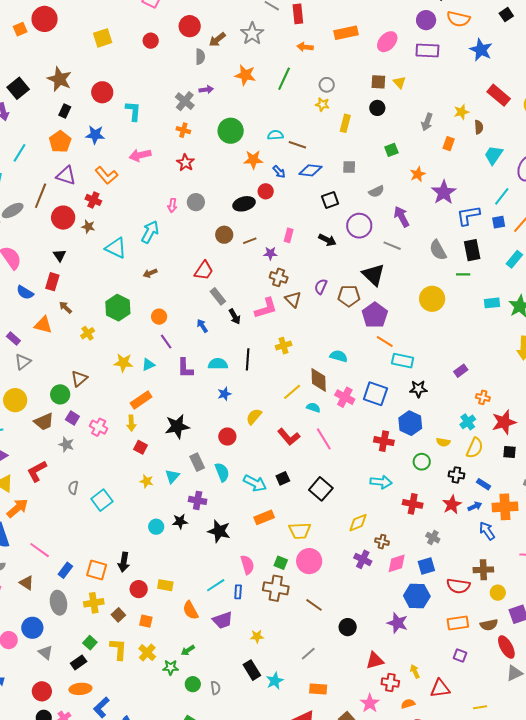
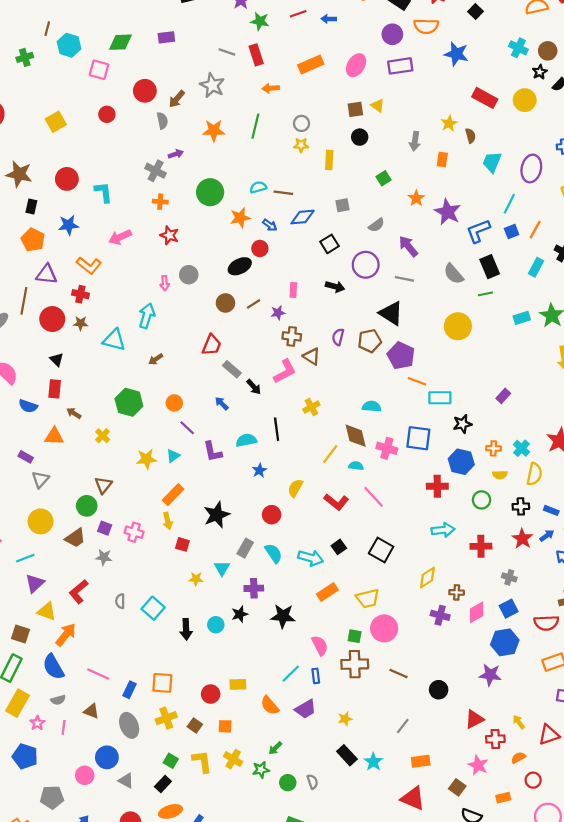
orange cross: (483, 397) -> (494, 448), moved
gray rectangle: (197, 462) -> (245, 548), turned 66
black arrow: (124, 562) -> (186, 629), moved

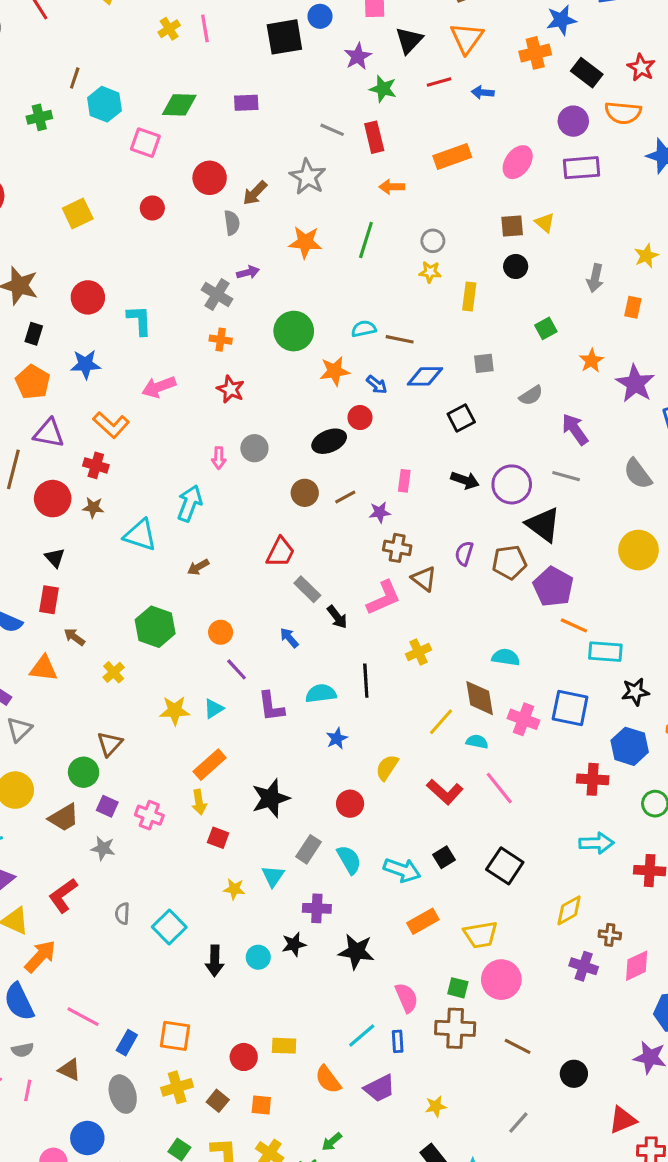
purple circle: (366, 265) -> (512, 484), moved

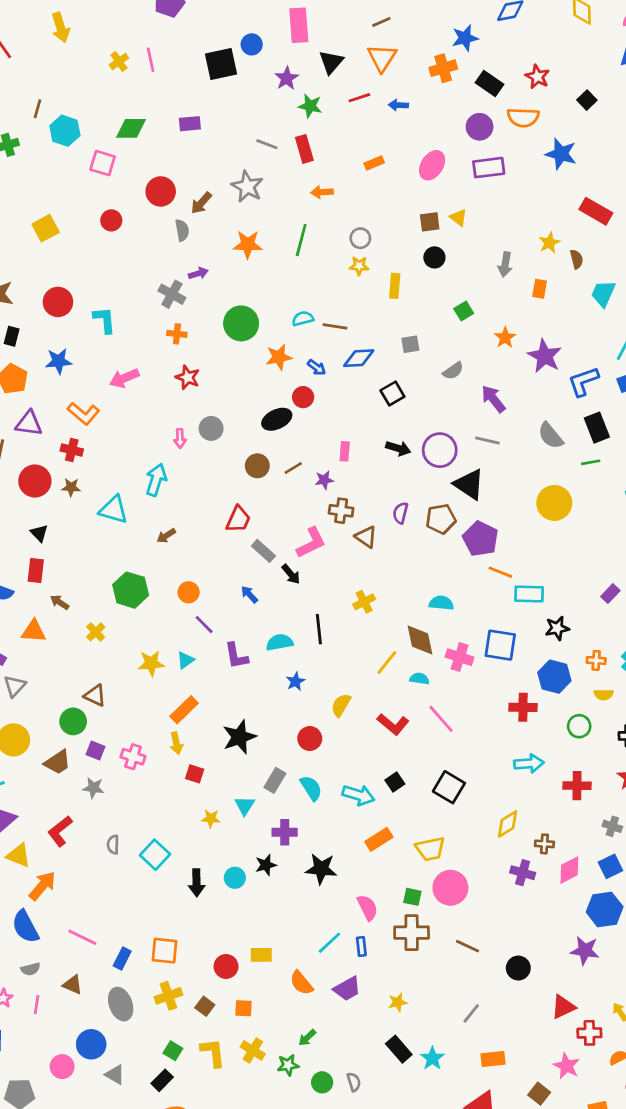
orange rectangle: (452, 157) -> (374, 163), size x0.6
pink L-shape: (384, 598) -> (311, 543), moved
brown triangle: (110, 744) -> (95, 695), turned -45

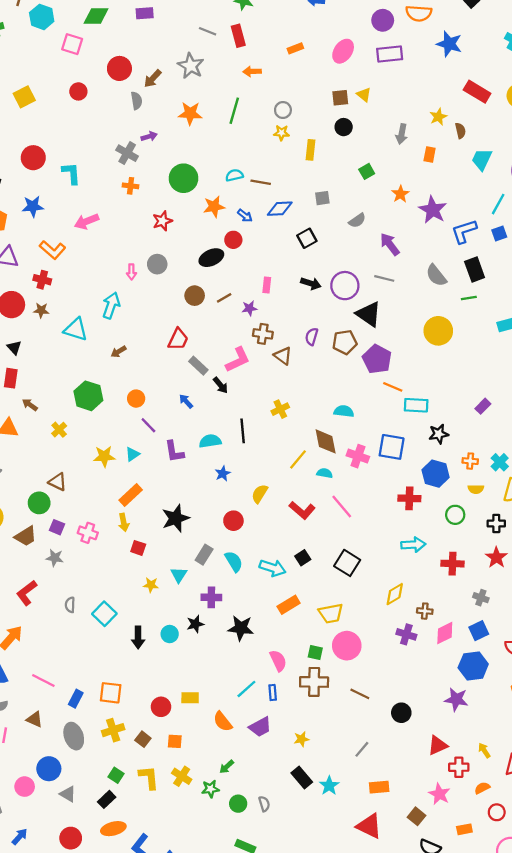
red star: (188, 377) -> (162, 221), moved, turned 30

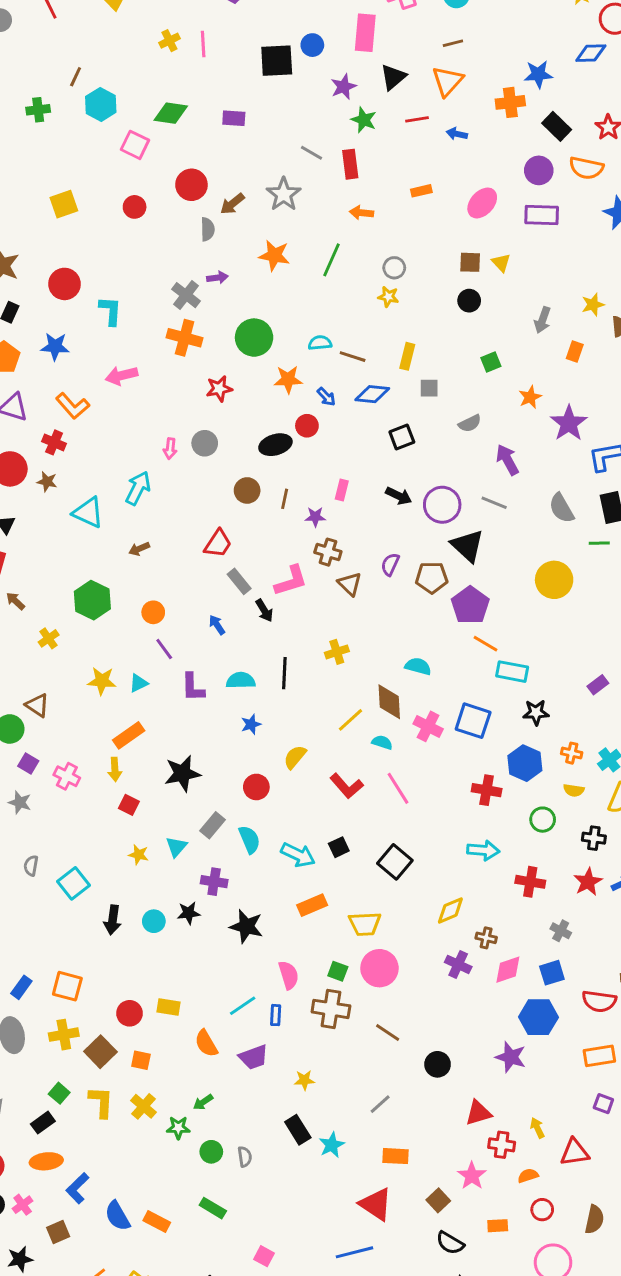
yellow rectangle: (310, 150) -> (407, 356), moved
orange cross: (131, 186) -> (185, 338), size x1.6
brown line: (224, 298) -> (285, 499), turned -56
brown square: (143, 739) -> (100, 1052), size x1.5

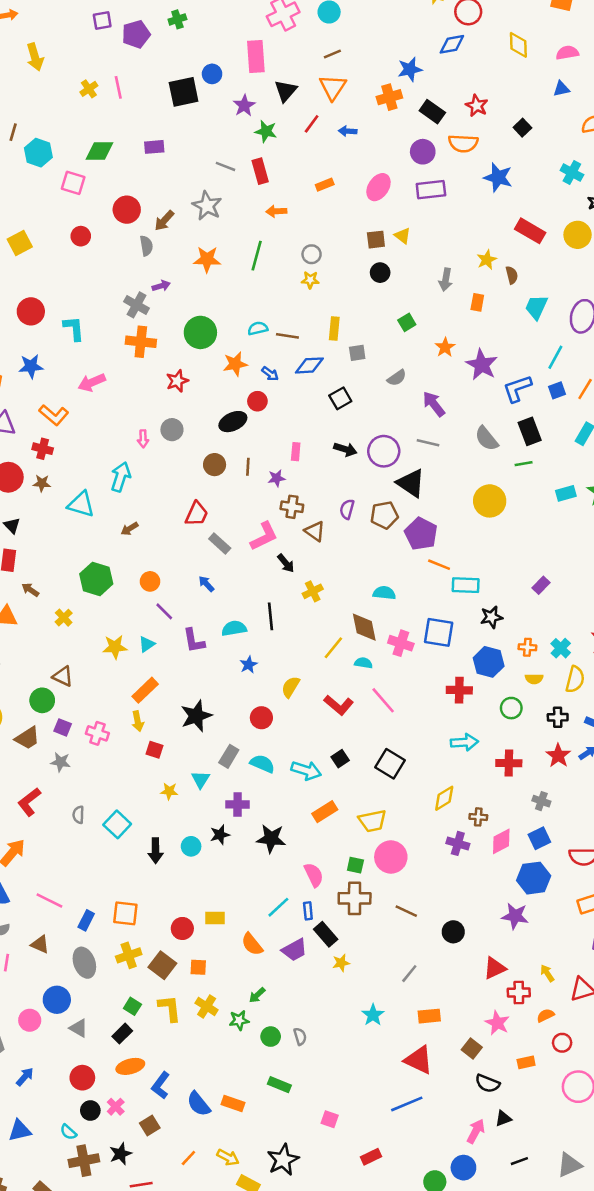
red line: (417, 119) -> (312, 124), turned -36
black arrow: (264, 610) -> (286, 563), moved
cyan semicircle: (249, 839) -> (262, 764), turned -35
black rectangle: (298, 1130) -> (326, 934), moved

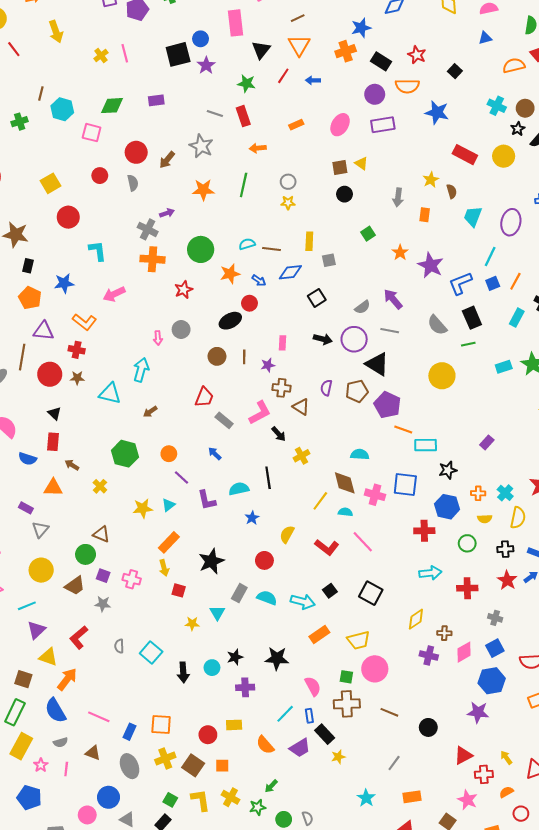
purple star: (244, 106) -> (206, 65), moved
gray semicircle: (146, 246) -> (133, 183), moved
red circle: (31, 311) -> (68, 217), moved
gray semicircle: (397, 378) -> (362, 307), moved
purple cross: (238, 804) -> (245, 687), moved

